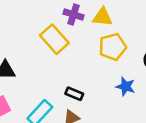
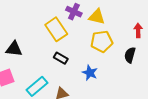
blue star: (126, 87) -> (90, 73), moved
black rectangle: (74, 94) -> (61, 58), moved

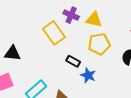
black rectangle: (61, 58) -> (73, 61), moved

